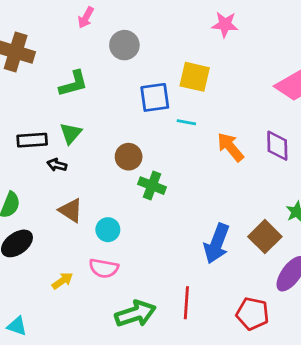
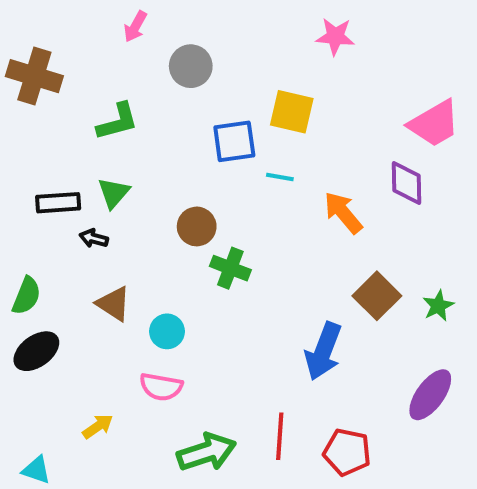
purple diamond: (277, 146) -> (406, 183), moved
brown square: (265, 237) -> (377, 296), moved
yellow arrow: (62, 281) -> (98, 426), moved
red pentagon: (252, 314) -> (347, 452), moved

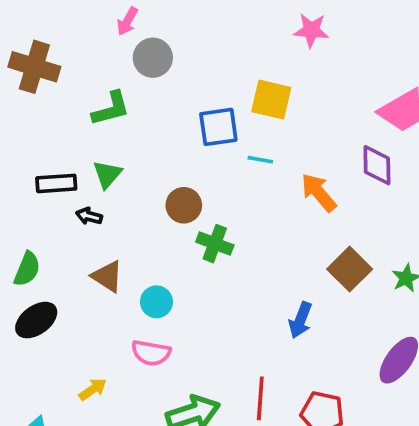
gray circle: (191, 66) -> (153, 58), moved
blue arrow: (323, 351) -> (300, 320), size x0.7

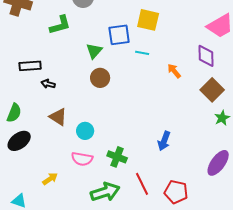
green triangle: (107, 174) -> (94, 51), moved
orange arrow: (319, 193) -> (174, 71), size x0.7
green cross: (215, 244) -> (117, 157), moved
brown square: (350, 269) -> (212, 90), moved
red line: (260, 398) -> (142, 184), turned -30

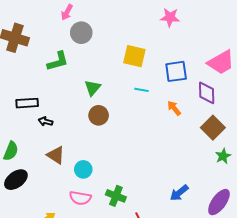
yellow square: (148, 20) -> (134, 56), moved
blue square: (119, 35) -> (176, 71), moved
blue arrow: (164, 141) -> (179, 193), moved, turned 30

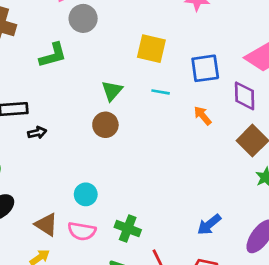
green triangle: (92, 88) -> (112, 91), moved
black arrow: (46, 121) -> (37, 133), turned 152
brown triangle: (56, 155) -> (46, 225), moved

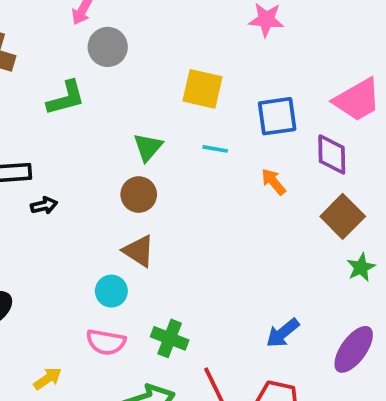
brown triangle: (46, 225) -> (139, 251), moved

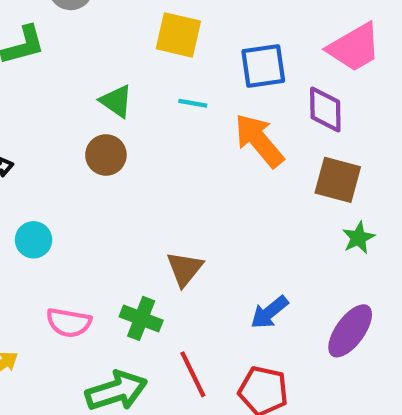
green triangle: (148, 147) -> (116, 101), turned -36
orange arrow: (274, 182) -> (259, 140), size x1.8
brown square: (343, 216) -> (338, 180), turned -30
brown triangle: (139, 251) -> (185, 269), moved, turned 36
cyan circle: (111, 291) -> (34, 240), moved

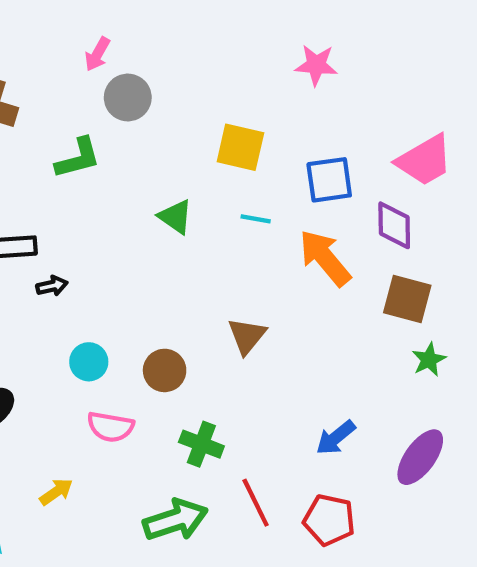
brown circle: (106, 155) -> (165, 370), moved
brown triangle: (185, 269) -> (247, 336), moved
pink semicircle: (69, 323) -> (110, 427), moved

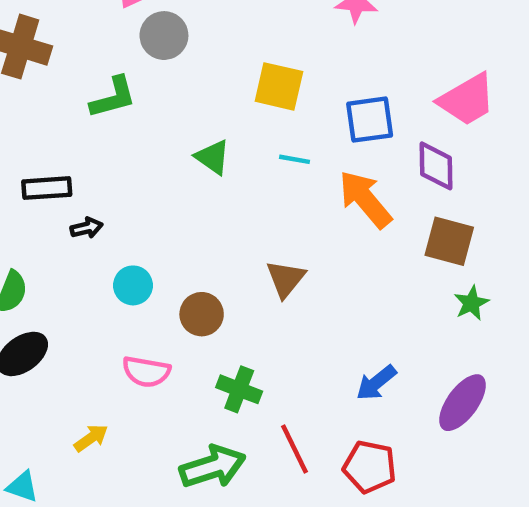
cyan circle: (89, 362) -> (133, 285), moved

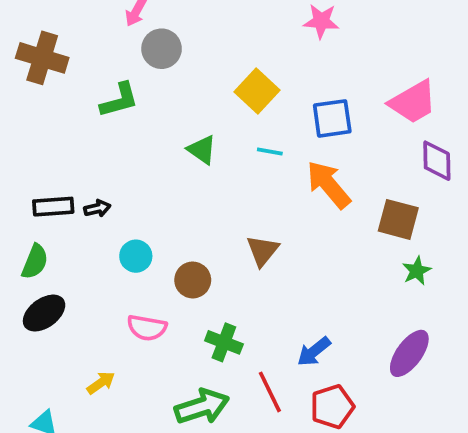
yellow square: (279, 86) -> (257, 91), turned 30
purple diamond: (436, 166) -> (437, 161), moved
black rectangle: (47, 188) -> (53, 207), moved
blue arrow: (376, 383) -> (314, 352), moved
red pentagon: (370, 467) -> (332, 407), turned -30

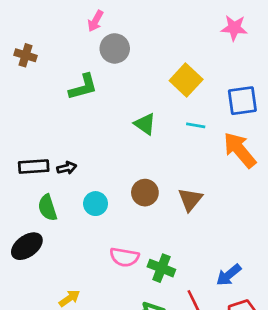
brown cross: (42, 58) -> (25, 55), size x0.6
green semicircle: (35, 262) -> (47, 208), moved, turned 140
brown circle: (193, 280) -> (145, 193), moved
pink semicircle: (147, 328) -> (124, 257), moved

